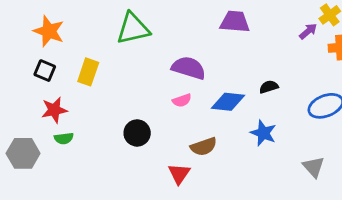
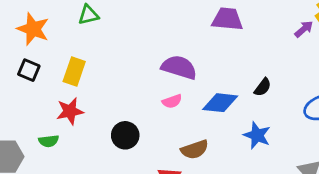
green triangle: (133, 28) -> (88, 15), moved, size x0.6
black semicircle: (269, 87) -> (263, 87), turned 144
red star: (54, 110) -> (70, 111), moved

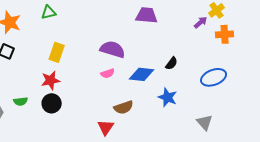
yellow rectangle: (74, 72) -> (57, 52), moved
red star: (70, 111) -> (51, 80), moved
black circle: (125, 135) -> (52, 103), moved

